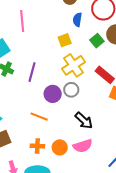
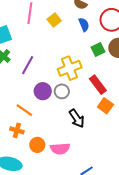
blue semicircle: (77, 20) -> (84, 25), turned 136
yellow square: (65, 40) -> (54, 20), moved, turned -32
black arrow: (84, 121) -> (77, 118), moved
orange cross: (37, 146) -> (17, 130), moved

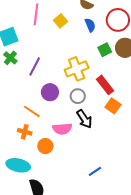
gray circle: (62, 91) -> (78, 96), moved
pink semicircle: (60, 149) -> (62, 129), moved

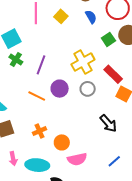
orange line: (32, 111) -> (37, 96), moved
black arrow: (84, 119) -> (108, 123), moved
pink semicircle: (62, 129) -> (77, 159), moved
orange cross: (25, 132) -> (39, 131), turned -32

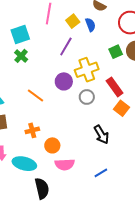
blue semicircle: (91, 17) -> (90, 25), moved
purple line: (41, 65) -> (66, 46), moved
purple circle: (60, 89) -> (64, 81), moved

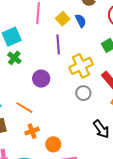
purple line: (66, 46) -> (58, 44), turned -30
purple circle: (64, 81) -> (41, 79), moved
orange line: (35, 95) -> (24, 108), moved

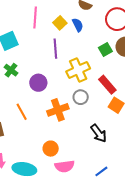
green cross: (14, 58) -> (11, 70), moved
orange line: (24, 108) -> (22, 112), turned 30
orange cross: (32, 131) -> (58, 110), moved, size x1.5

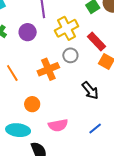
purple circle: (38, 83) -> (28, 32), moved
orange circle: (51, 149) -> (32, 104), moved

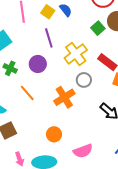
orange line: (12, 73) -> (27, 93), moved

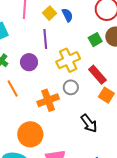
orange circle: (54, 134) -> (30, 134), size x1.6

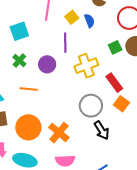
gray circle: (71, 87) -> (91, 106), moved, size x1.5
orange line: (13, 88) -> (29, 89), turned -60
orange cross: (48, 100) -> (59, 133), moved, turned -35
orange circle: (30, 134) -> (28, 127), moved

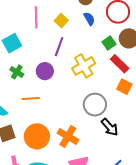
blue semicircle: (89, 21) -> (89, 19), moved
purple line: (65, 43) -> (59, 47), turned 30
red rectangle: (114, 83) -> (120, 64), moved
orange square: (121, 104) -> (124, 87), moved

